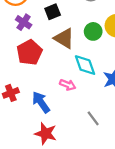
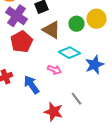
purple cross: (24, 22) -> (16, 16), size x1.5
cyan diamond: (85, 65) -> (69, 53), turned -40
red star: (46, 133) -> (53, 112), moved

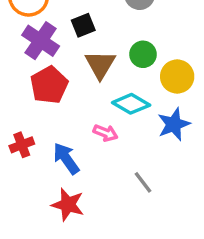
yellow circle: (96, 19) -> (177, 77), moved
brown triangle: (51, 30) -> (100, 65), turned 30
red star: (53, 112) -> (68, 205), moved

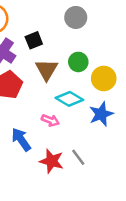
red star: (68, 205) -> (52, 161), moved

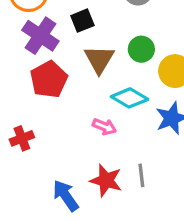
blue arrow: (21, 139) -> (66, 196), moved
gray line: (78, 157) -> (141, 175), turned 30

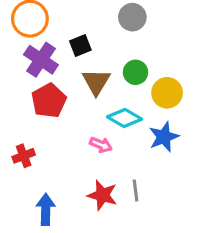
blue arrow: (66, 196) -> (46, 209), moved, turned 36

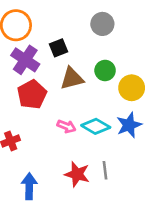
brown triangle: (96, 82) -> (72, 78), turned 45
cyan diamond: (124, 118) -> (96, 126), moved
pink arrow: (101, 145) -> (66, 126), moved

